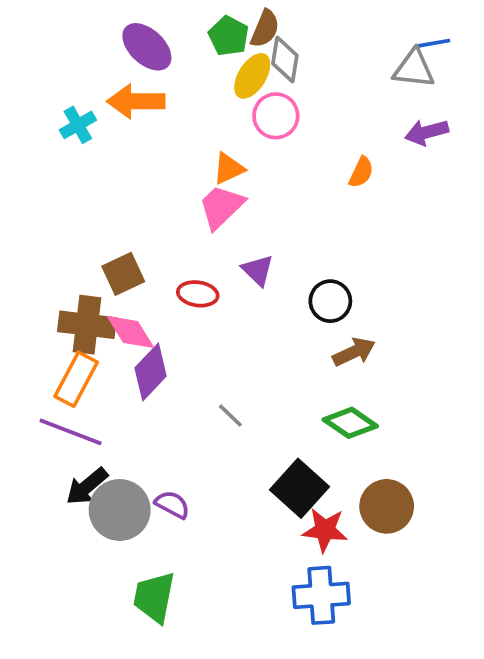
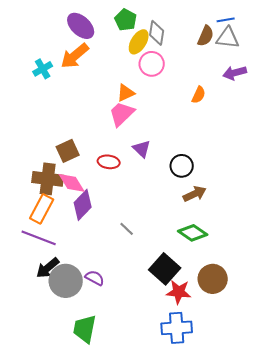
brown semicircle: (265, 29) -> (206, 36), moved
blue line: (434, 43) -> (226, 20), moved
orange arrow: (136, 101) -> (75, 56), turned -40

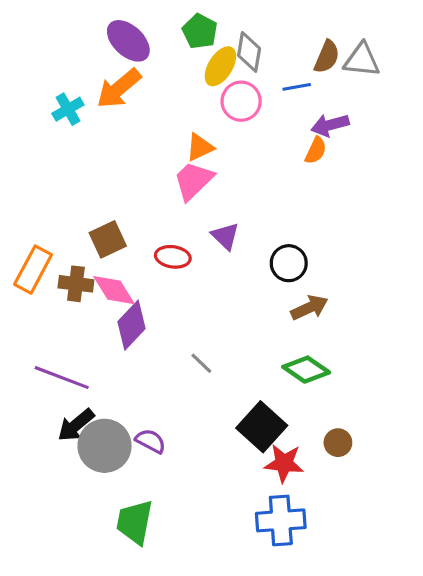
blue line: (226, 20) -> (297, 87), moved
purple arrow: (235, 73) -> (330, 125), moved
brown cross: (48, 179) -> (76, 284), size x0.7
orange rectangle: (42, 209) -> (33, 270), moved
brown circle: (213, 279) -> (338, 443), size x0.6

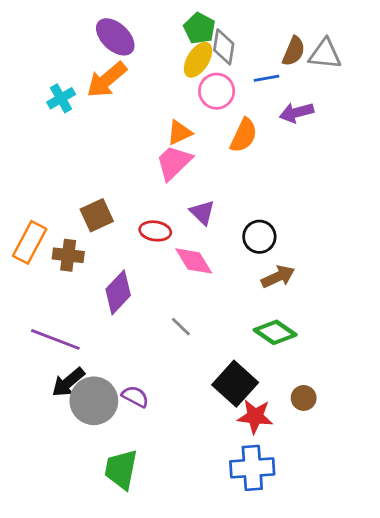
green pentagon: (200, 31) -> (199, 28), moved
orange semicircle: (316, 150) -> (244, 135), moved, size x1.4
pink diamond: (114, 290) -> (194, 261), moved

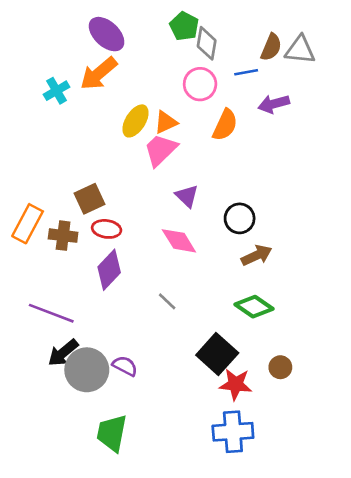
yellow ellipse: (198, 60) -> (136, 121), moved
red ellipse: (155, 231) -> (107, 229), moved

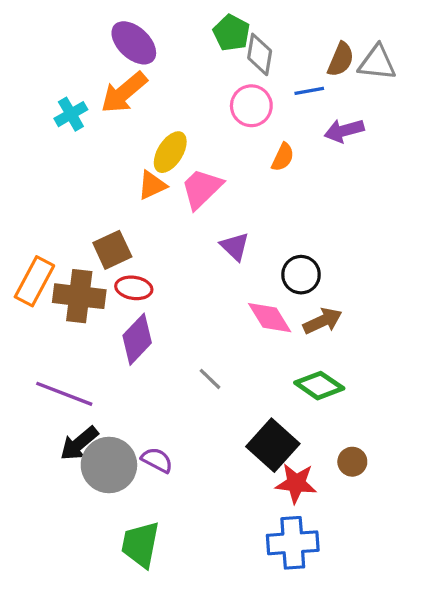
orange triangle: (166, 122) -> (152, 185), moved
orange semicircle: (225, 125) -> (283, 157), size x0.7
brown cross: (63, 236) -> (79, 296), size x1.4
pink diamond: (179, 241) -> (270, 318), moved

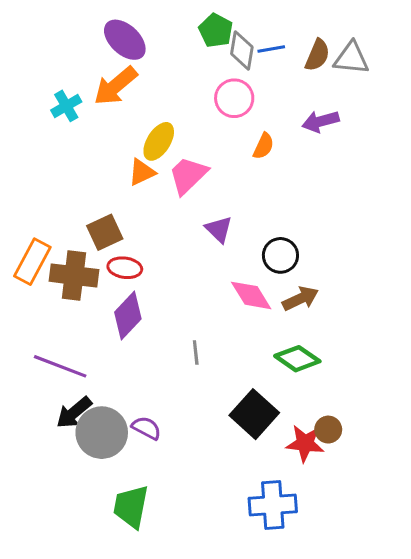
blue line: (309, 91) -> (271, 49), moved
gray line: (210, 379) -> (196, 352), turned 40
red star: (296, 483) -> (305, 443), moved

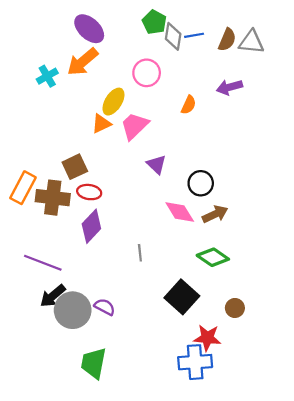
pink circle: (234, 98) -> (147, 73), moved
red star: (305, 443) -> (207, 338), moved

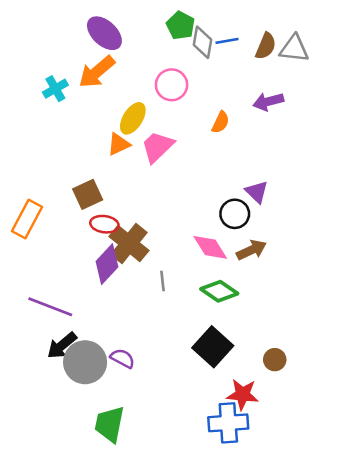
purple triangle: (157, 164) -> (257, 192), moved
brown cross: (53, 198) -> (129, 244), moved, turned 32
gray line: (140, 253) -> (162, 281), moved
green diamond: (213, 257) -> (219, 291), moved

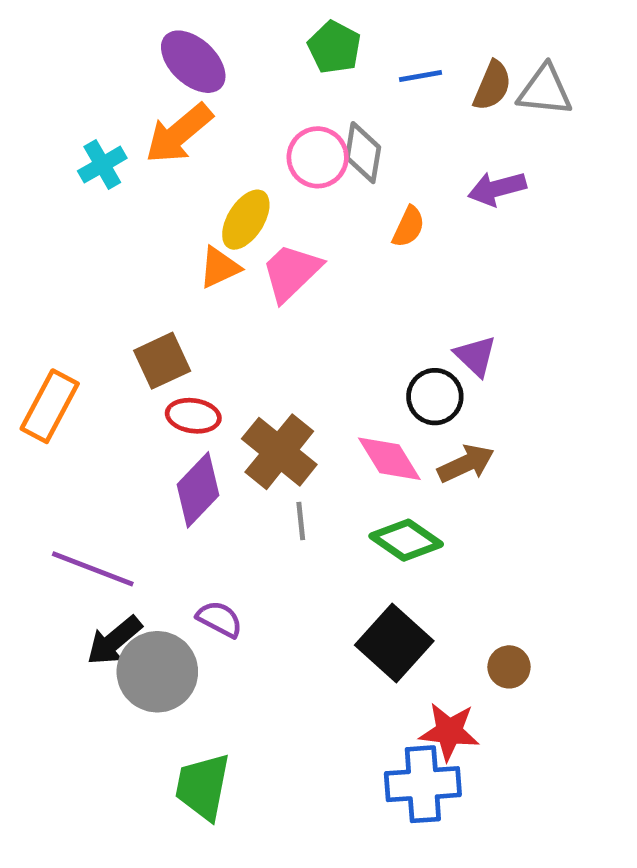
gray diamond: (202, 42) -> (363, 153), moved
brown cross: (129, 244) -> (279, 452), moved
purple semicircle: (122, 358) -> (220, 619), moved

